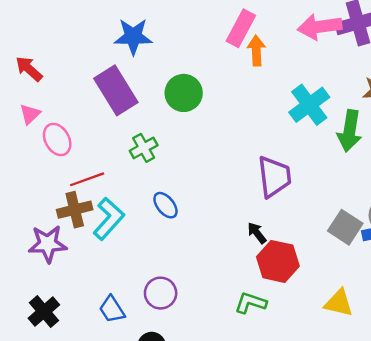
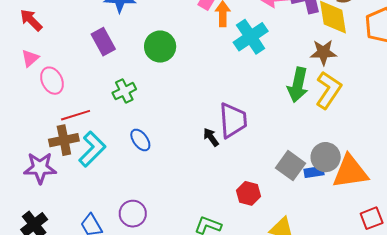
purple rectangle: (116, 90) -> (103, 42), size x0.7
cyan cross: (309, 105) -> (251, 37), moved
black arrow: (257, 233) -> (211, 137), moved
red hexagon: (278, 261) -> (248, 193), moved, size x0.7

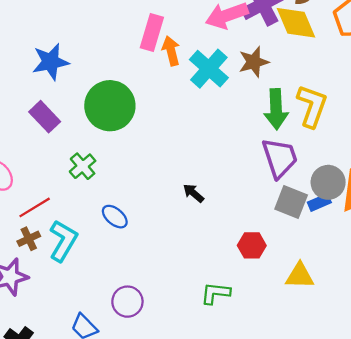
green circle: (160, 47) -> (110, 106), size x1.4
brown star: (323, 52) -> (254, 62), moved
purple trapezoid: (233, 120) -> (280, 158), moved
brown cross: (64, 140) -> (29, 239), size x0.7

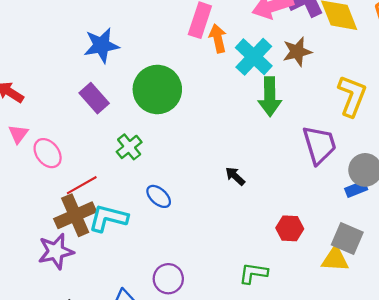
green arrow: (276, 109) -> (270, 97), moved
gray square: (291, 202) -> (347, 239), moved
brown cross: (29, 239) -> (75, 215), size x1.8
cyan L-shape: (63, 241) -> (108, 218), turned -108

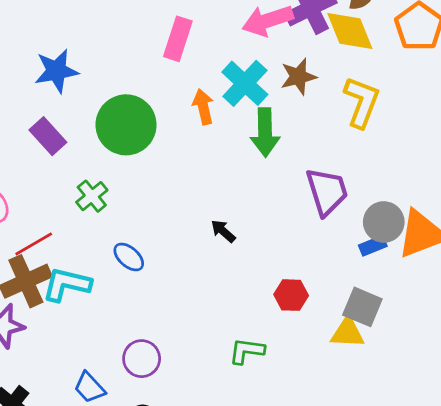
orange arrow: (218, 38) -> (203, 107), moved
yellow L-shape: (352, 96) -> (362, 102), moved

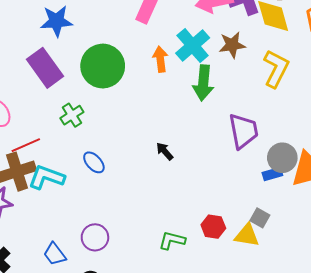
purple rectangle: (48, 136) -> (45, 68), size x1.4
red hexagon: (291, 295) -> (213, 227), moved
gray square: (362, 307) -> (260, 218), size x0.7

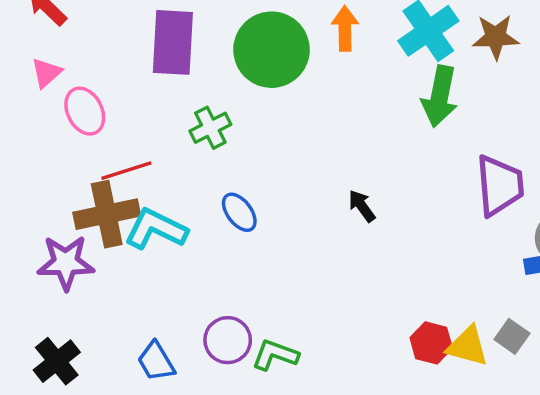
orange arrow: (160, 59) -> (345, 28), moved
purple rectangle: (45, 68) -> (173, 42), turned 33
yellow triangle: (247, 235) -> (467, 346), moved
green L-shape: (172, 240) -> (275, 355), moved

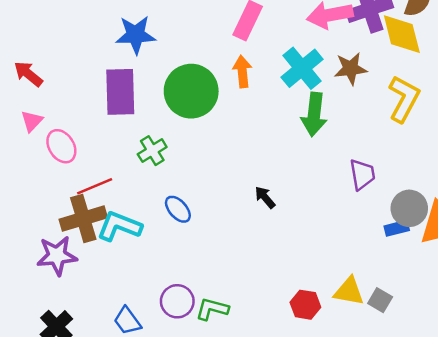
purple trapezoid: (500, 185) -> (362, 174), size x0.7
gray square: (512, 336) -> (380, 300), moved
red hexagon: (431, 343) -> (305, 305), moved

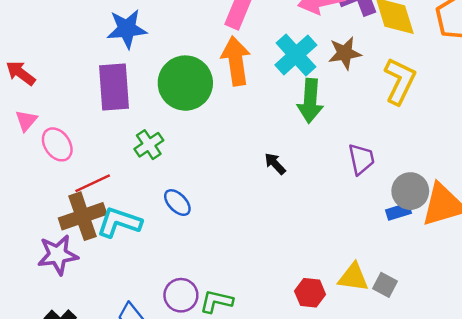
orange arrow: (242, 72) -> (236, 61), size x1.5
black arrow: (265, 197) -> (275, 164), moved

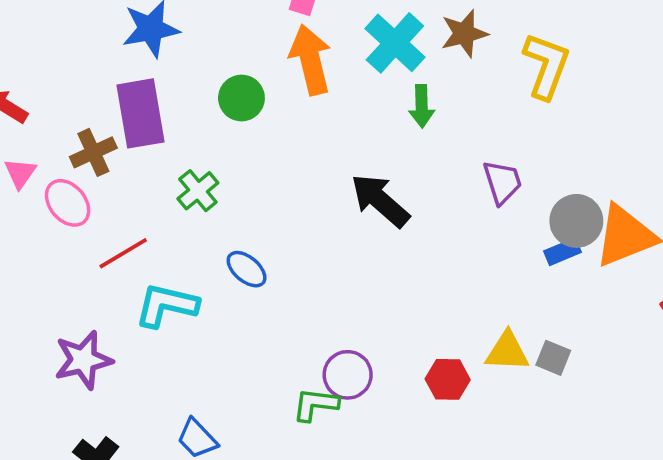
green circle: (185, 83) -> (241, 98), size x0.6
green arrow: (310, 101) -> (422, 106), size x0.7
black arrow: (275, 164) -> (380, 200), size x1.8
brown cross: (83, 216) -> (93, 152), moved, size x0.7
purple circle: (181, 295) -> (348, 375), moved

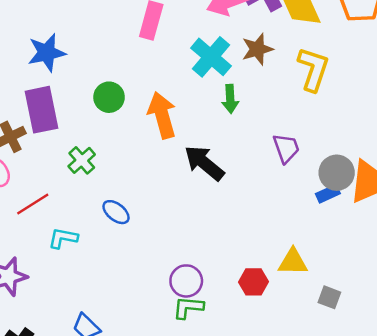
orange arrow: (310, 60) -> (162, 115), moved
cyan L-shape: (166, 305) -> (63, 238), size x0.7
gray square: (553, 358) -> (329, 297), moved
green L-shape: (315, 404) -> (188, 307), moved

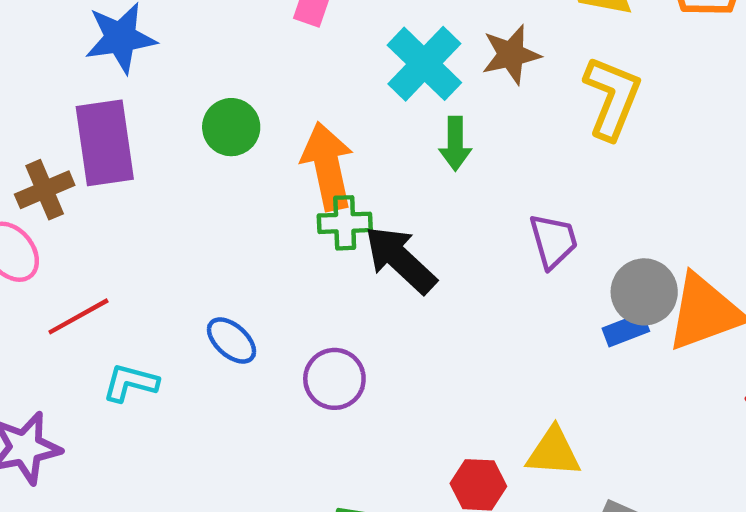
green cross: (82, 160) -> (345, 223), moved, turned 36
purple circle: (186, 281) -> (334, 379), moved

